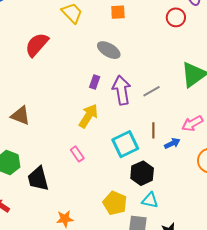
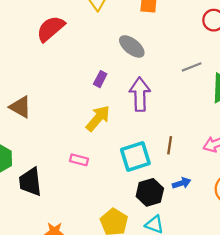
purple rectangle: (95, 82) -> (100, 79), moved
gray line: (152, 91) -> (192, 67), moved
blue arrow: (172, 143) -> (182, 183), moved
pink rectangle: (77, 154) -> (79, 160), turned -49

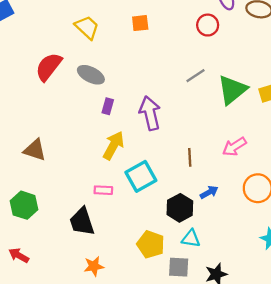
gray ellipse: (132, 46) -> (91, 75), moved
cyan square: (135, 156) -> (141, 176), moved
black trapezoid: (30, 182) -> (82, 222), moved

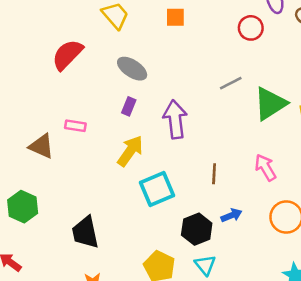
gray ellipse: (91, 75) -> (132, 69), moved
pink arrow: (234, 147) -> (265, 167), turned 85
pink rectangle: (103, 190) -> (75, 126), moved
cyan triangle: (191, 239) -> (205, 265), turned 36

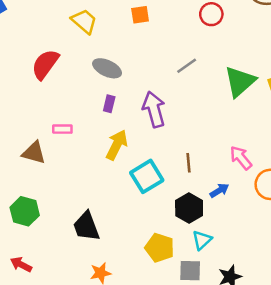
gray line: (231, 83) -> (187, 66), moved
pink arrow: (265, 167) -> (241, 158), moved
brown line: (214, 174) -> (188, 163), moved
cyan triangle: (205, 265) -> (202, 240), turned 35

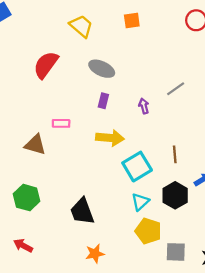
gray line: (187, 66) -> (176, 89), moved
purple arrow: (154, 109) -> (144, 106), size x0.5
yellow arrow: (117, 145) -> (110, 138), turned 68
cyan triangle: (202, 240) -> (140, 202), moved

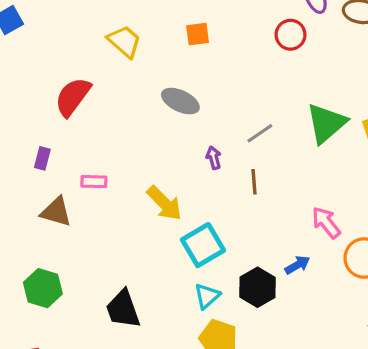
gray ellipse: (102, 69) -> (180, 101), moved
purple rectangle: (103, 101) -> (42, 158), moved
yellow arrow: (110, 138) -> (164, 203), turned 40
brown line: (175, 154) -> (254, 182), moved

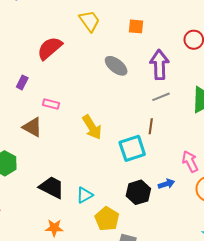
purple arrow: (214, 158) -> (159, 65), moved, size x2.0
brown triangle: (56, 212) -> (32, 127), moved
cyan square: (203, 245) -> (132, 148), moved
cyan triangle: (207, 296) -> (85, 195), moved
black trapezoid: (123, 309) -> (52, 187), turned 124

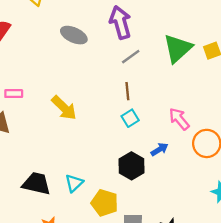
cyan square: (132, 148) -> (130, 118), moved, size x0.6

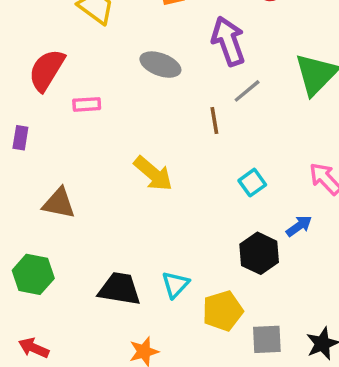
brown line: (127, 91) -> (214, 120), moved
pink rectangle: (14, 94) -> (87, 104), moved
yellow pentagon: (105, 203) -> (223, 311), turned -30

